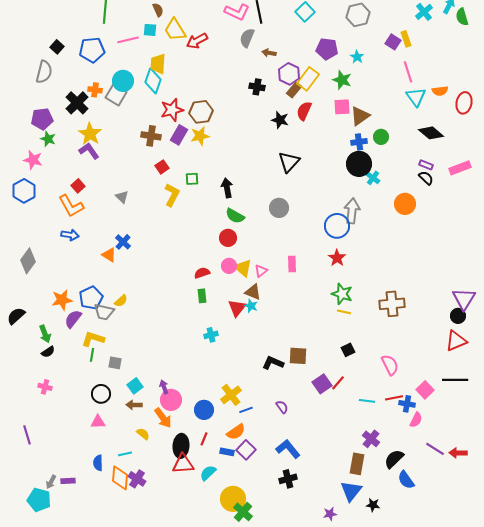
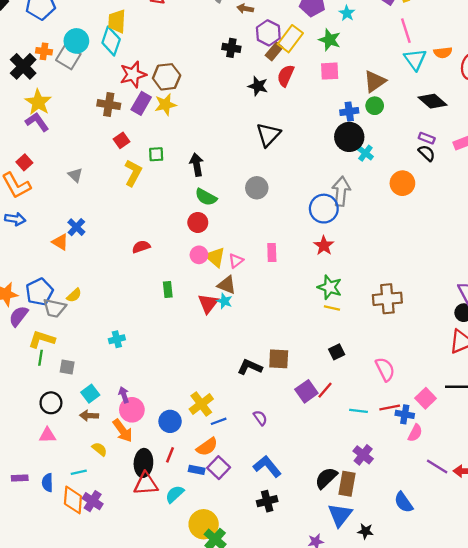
brown triangle: (360, 116) -> (375, 81), moved
red semicircle: (202, 273) -> (141, 247), moved
cyan cross: (211, 335) -> (117, 339), moved
black semicircle: (394, 459) -> (326, 478), moved
purple rectangle: (68, 481) -> (20, 478), moved

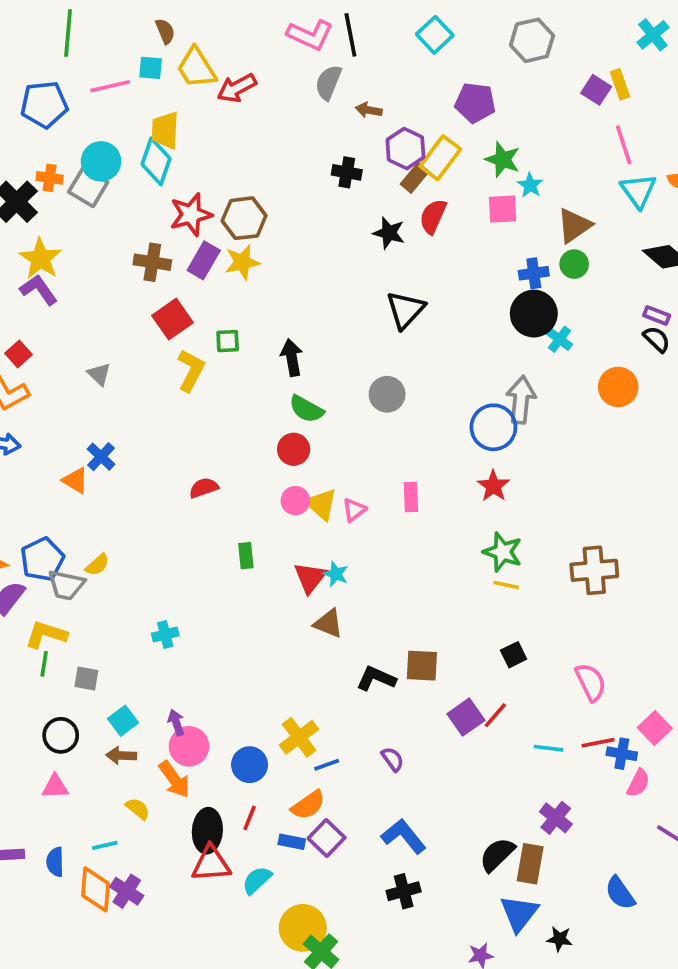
cyan star: (347, 13) -> (530, 185), moved
red square: (121, 140) -> (173, 319), size x1.5
brown triangle: (227, 285) -> (328, 623), moved

